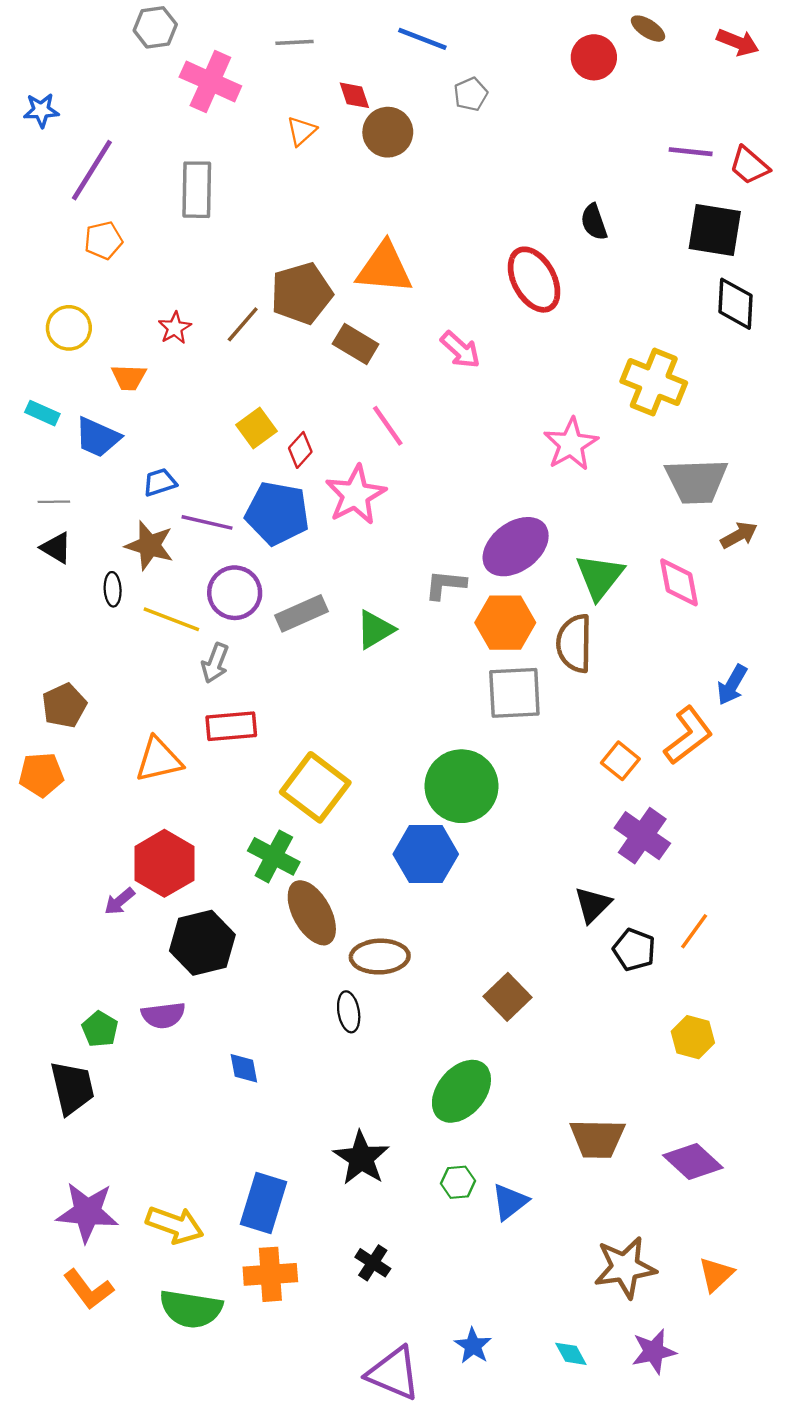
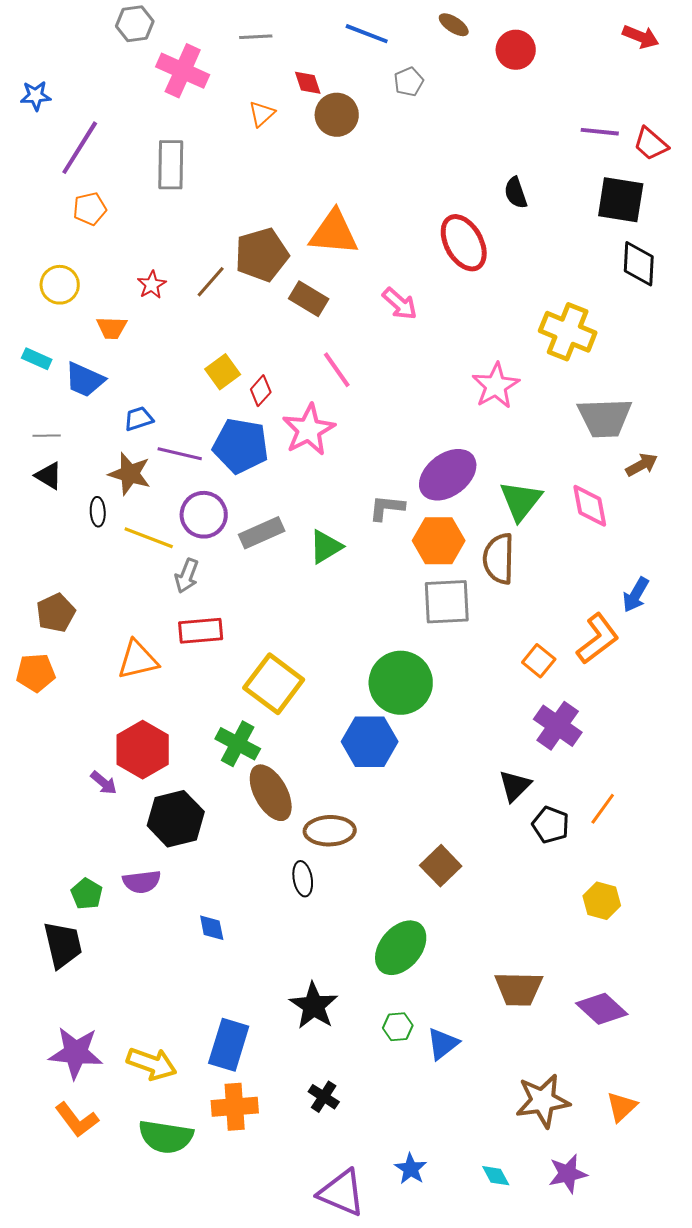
brown ellipse: (648, 29) -> (454, 25), moved
purple arrow: (120, 901) -> (104, 783), turned -100

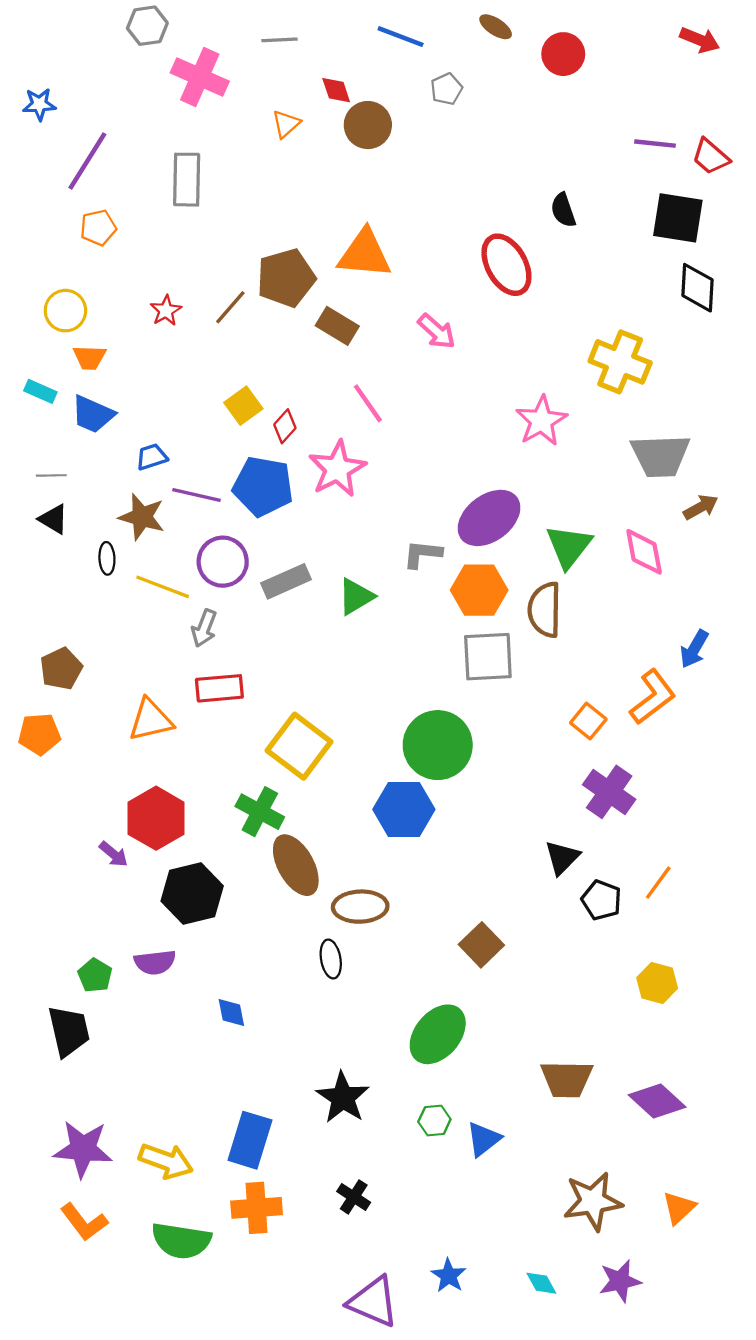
orange trapezoid: (112, 328) -> (89, 358), moved

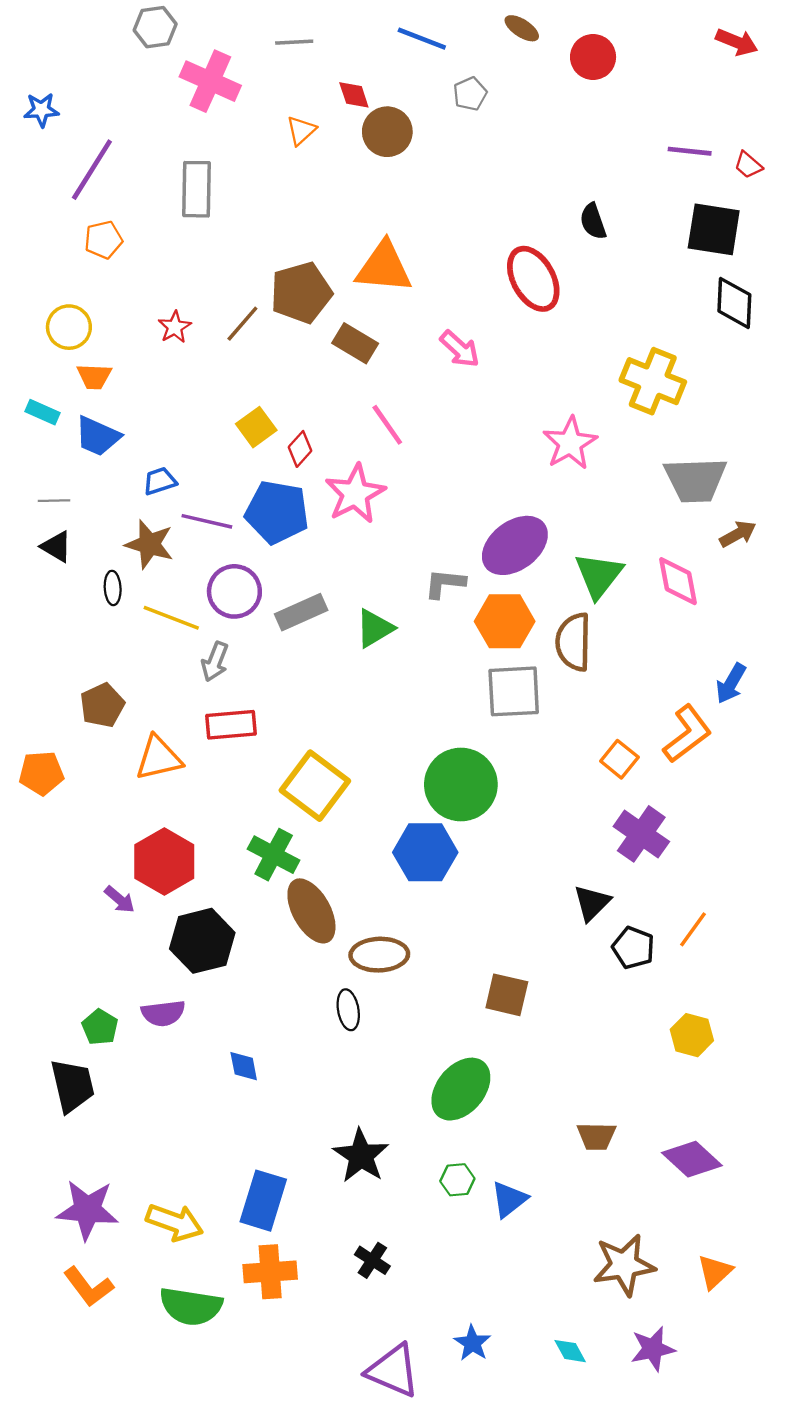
red trapezoid: (711, 157) -> (748, 165), size x0.7
brown pentagon: (61, 669) -> (102, 705), moved
brown square: (481, 945) -> (507, 995), turned -33
brown trapezoid: (567, 1079) -> (596, 1136), size x0.7

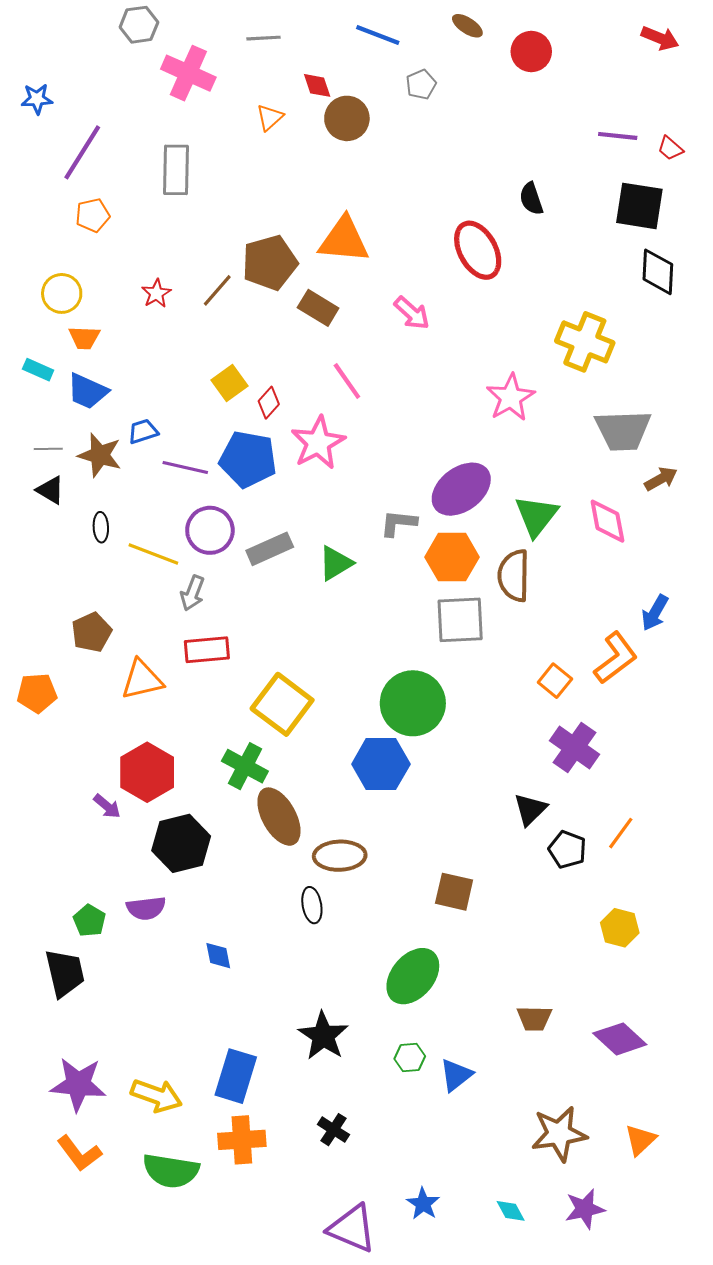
brown star: (149, 544) -> (100, 455), moved

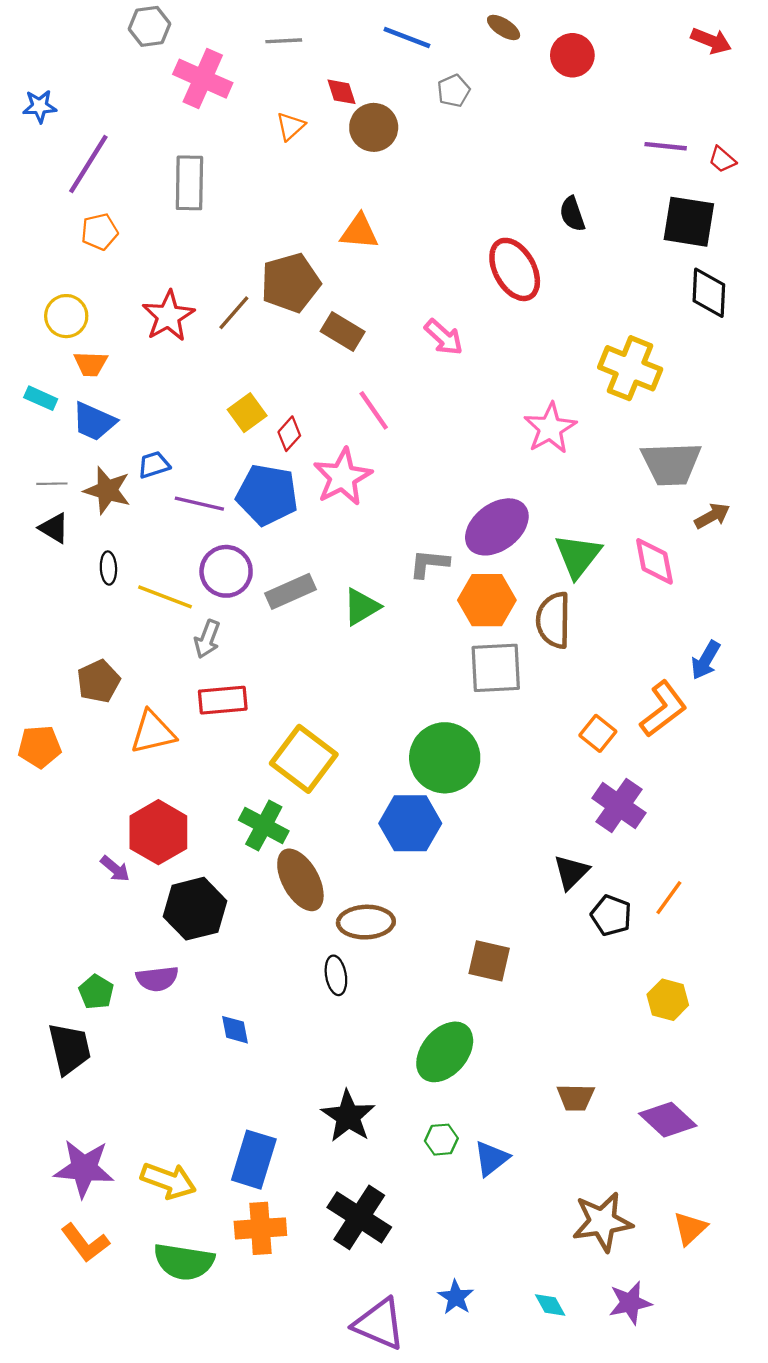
orange triangle: (344, 240) -> (359, 232), moved, size x0.7
red star: (156, 293) -> (168, 316), size x1.6
black cross: (334, 1130) -> (359, 1217), size x1.8

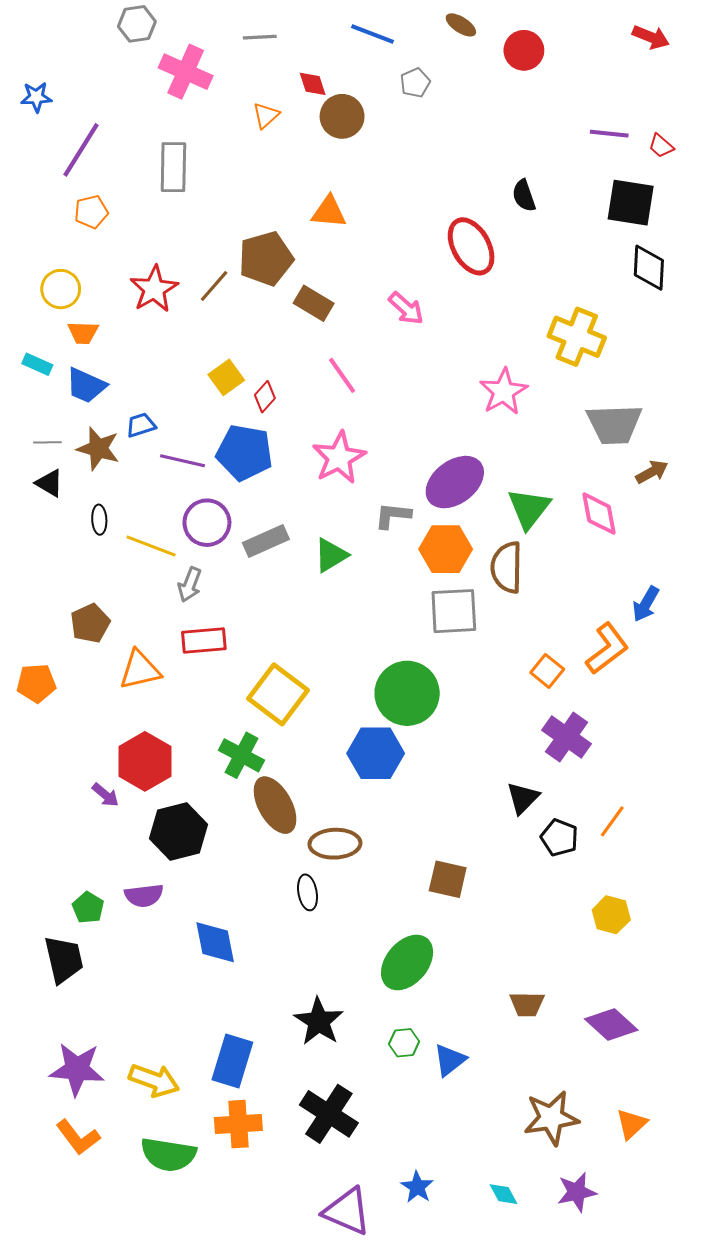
pink star: (343, 477) -> (339, 458), moved
blue diamond: (235, 1030) -> (215, 942), size x1.6

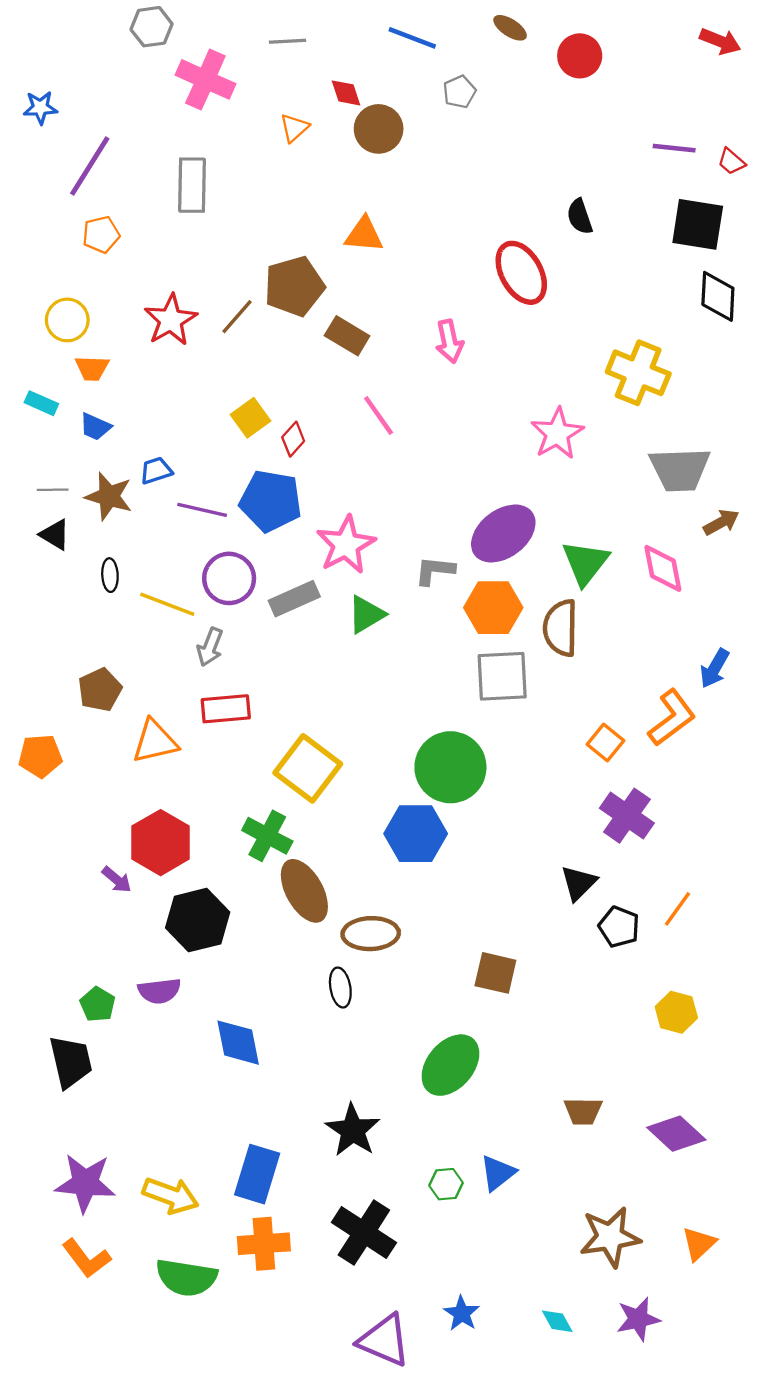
pink arrow: (406, 308) -> (449, 341), turned 36
blue trapezoid: (86, 386) -> (95, 427), size x0.7
pink star: (339, 458) -> (346, 545), moved
green hexagon: (404, 1043) -> (446, 1184), moved

